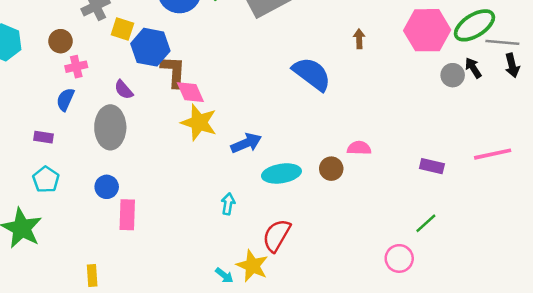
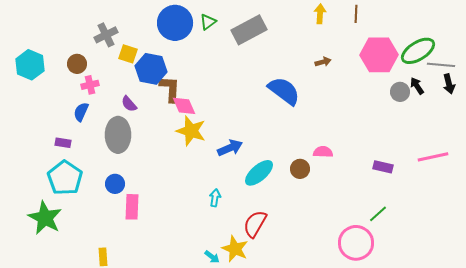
brown arrow: (359, 39) -> (323, 62), turned 77
cyan ellipse: (281, 173) -> (259, 173), turned -32
cyan pentagon: (46, 180) -> (65, 178), size x1.6
pink circle: (399, 258) -> (356, 243), size x1.5

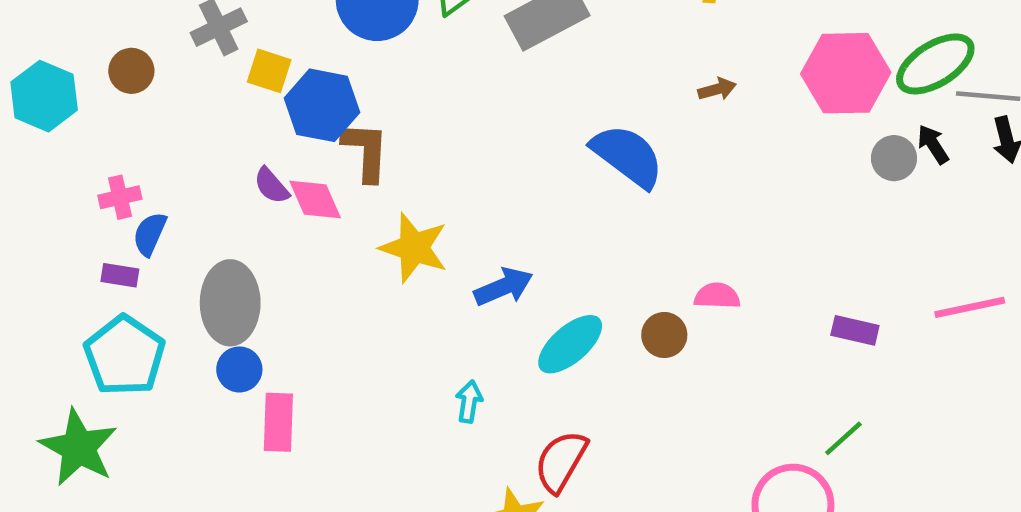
brown circle: (77, 64) -> (131, 71), moved
pink cross: (90, 85) -> (120, 197), moved
pink diamond: (184, 106) -> (315, 199), moved
blue semicircle: (81, 112) -> (150, 234), moved
gray ellipse: (118, 135) -> (230, 303), moved

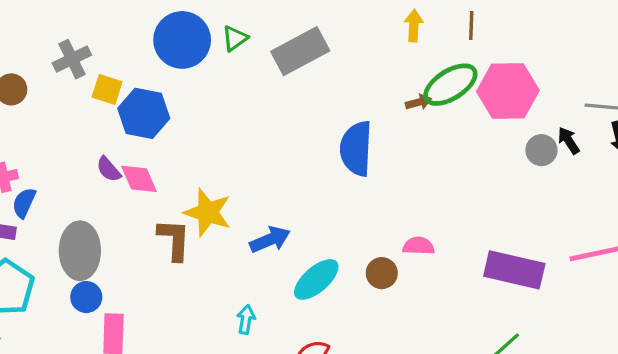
green ellipse: (935, 64) -> (450, 85), moved
brown L-shape: (366, 151) -> (174, 240), moved
blue semicircle: (628, 156) -> (356, 149), turned -124
purple rectangle: (855, 330) -> (514, 270), size x1.8

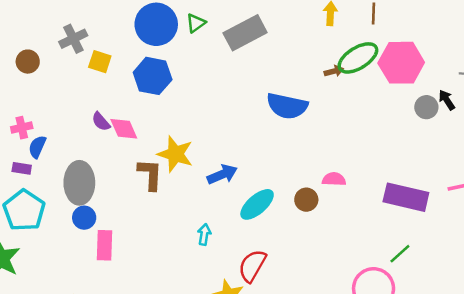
blue hexagon: (144, 113) -> (153, 76), moved
blue semicircle: (356, 149) -> (287, 106), turned -81

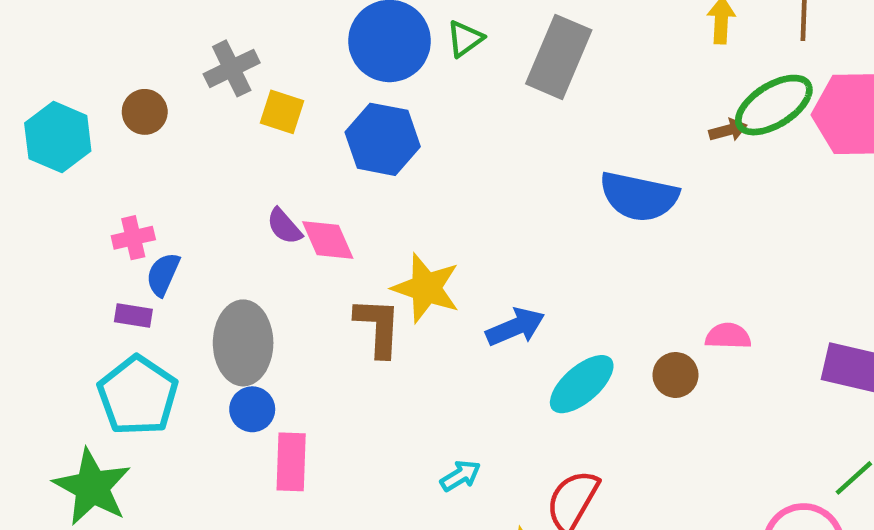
gray rectangle: (245, 33) -> (559, 57), turned -39
cyan arrow: (204, 234) -> (460, 476), moved, turned 50

